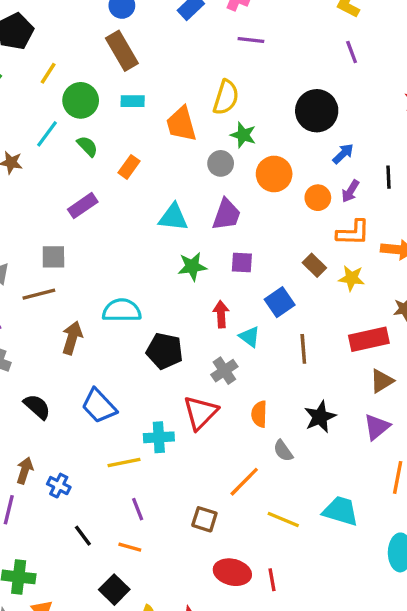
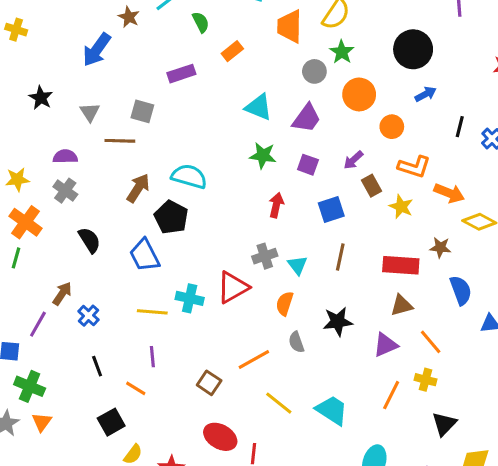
purple arrow: (350, 191) -> (353, 160), moved
cyan triangle: (250, 337) -> (297, 265), moved
black pentagon: (165, 351) -> (171, 217), moved

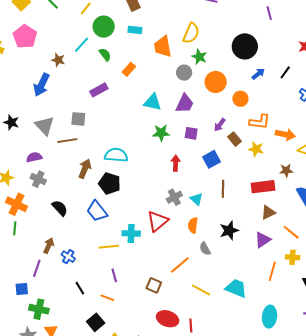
gray triangle: (90, 112) -> (45, 126), size x1.5
black line: (460, 127) -> (285, 72), moved, turned 32

